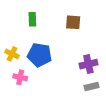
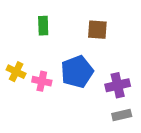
blue pentagon: (40, 55) -> (77, 72), moved, turned -30
pink cross: (20, 77) -> (42, 81), moved

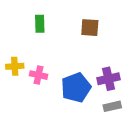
yellow cross: (16, 72) -> (15, 66), turned -30
blue pentagon: (77, 72) -> (76, 88), moved

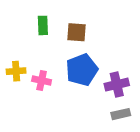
brown square: (90, 28) -> (76, 32), moved
blue pentagon: (76, 88) -> (82, 70), moved

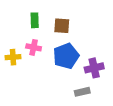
pink cross: (42, 81) -> (34, 47), moved
gray rectangle: (121, 114) -> (82, 92), moved

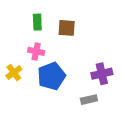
blue pentagon: (66, 56) -> (51, 76), moved
yellow cross: (13, 57) -> (14, 73), moved, turned -32

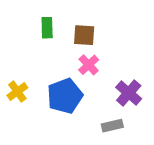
pink cross: (36, 51) -> (89, 65), moved, turned 35
purple cross: (102, 74) -> (129, 93), turned -36

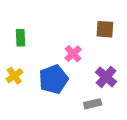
green rectangle: (47, 28) -> (20, 38), moved
brown square: (84, 35) -> (105, 29), moved

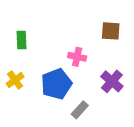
pink cross: (73, 54) -> (77, 57), turned -35
gray rectangle: (93, 104) -> (80, 110), moved, turned -35

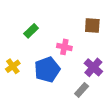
green rectangle: (22, 40) -> (31, 31), moved, turned 48
gray rectangle: (80, 110) -> (82, 90), moved

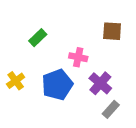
purple cross: (93, 67) -> (100, 83), moved
gray rectangle: (82, 90) -> (111, 109), moved

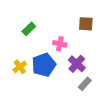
yellow cross: (16, 81) -> (20, 67), moved

